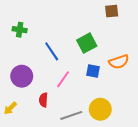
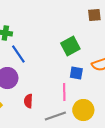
blue line: (52, 51) -> (18, 54), moved
pink line: (63, 79) -> (64, 92), moved, turned -36

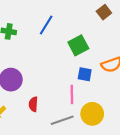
brown square: (94, 15) -> (104, 12), turned -32
blue line: (18, 54) -> (46, 25), moved, turned 66

